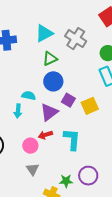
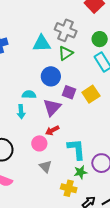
cyan triangle: (44, 33) -> (42, 43), moved, turned 36
green triangle: (50, 59) -> (66, 53), moved
cyan L-shape: (72, 139) -> (76, 149), moved

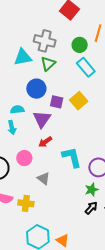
pink circle: (39, 143) -> (24, 158), moved
green star: (81, 172) -> (92, 190), moved
yellow cross: (69, 188) -> (26, 203), moved

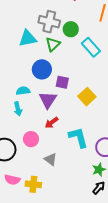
green circle: (80, 45) -> (71, 29), moved
yellow square: (79, 101) -> (87, 97), moved

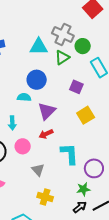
blue circle: (42, 69) -> (37, 80), moved
purple square: (62, 82) -> (76, 87), moved
cyan arrow: (18, 109) -> (12, 123), moved
yellow cross: (33, 184) -> (45, 197), moved

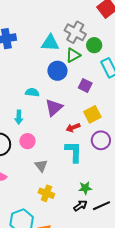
blue circle: (37, 80) -> (57, 71), moved
red arrow: (46, 134) -> (73, 128), moved
purple circle: (94, 168) -> (101, 140), moved

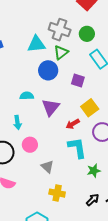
green circle: (94, 45) -> (87, 34), moved
green star: (85, 188) -> (94, 171), moved

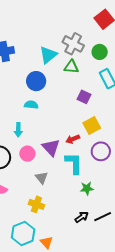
cyan triangle: (36, 44) -> (48, 55), turned -42
green triangle: (61, 53) -> (71, 67), turned 35
blue circle: (48, 70) -> (36, 81), moved
purple triangle: (51, 107) -> (51, 147), moved, turned -30
yellow cross: (57, 193) -> (36, 204), moved

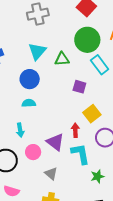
gray cross: (73, 44) -> (38, 14), moved, turned -30
green circle: (100, 52) -> (87, 40), size x1.6
red arrow: (73, 139) -> (75, 130), turned 120

